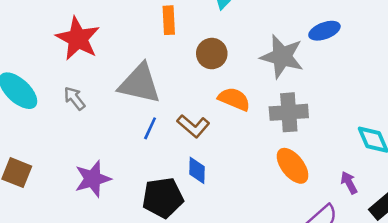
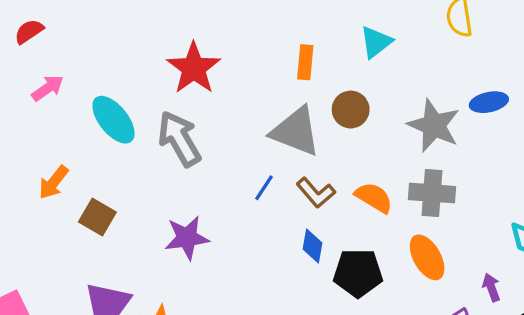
gray triangle: (140, 84) -> (296, 131), moved
gray arrow: (75, 98) -> (179, 139), size x1.8
orange semicircle: (234, 99) -> (374, 198), moved
black pentagon: (163, 198) -> (358, 273), moved

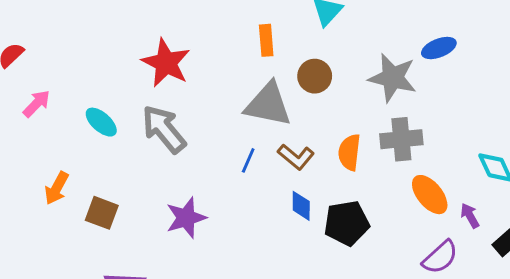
cyan ellipse: (113, 120) -> (101, 122), size x0.7
orange semicircle: (374, 198) -> (349, 152), turned -105
orange ellipse: (427, 257) -> (430, 195), moved

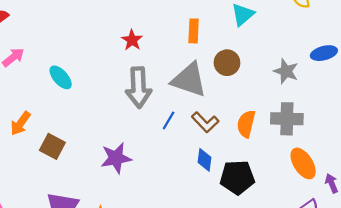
red star: (166, 63) -> (132, 40), moved, size x0.6
gray star: (393, 78) -> (286, 71), size x0.7
gray arrow: (164, 129) -> (138, 87), moved, turned -150

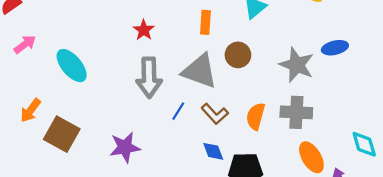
gray star: (286, 71) -> (297, 65), size x1.4
cyan ellipse: (61, 77) -> (72, 66), size x1.4
brown square: (52, 146) -> (62, 134), size x1.4
blue diamond: (205, 160) -> (213, 151), turned -30

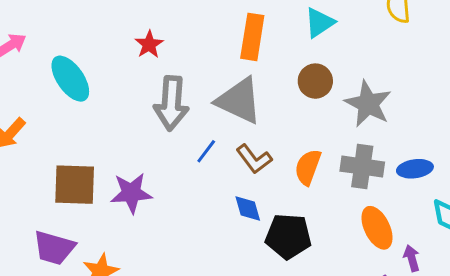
orange rectangle: (205, 22) -> (252, 37), size x1.4
red star: (144, 30) -> (149, 44), moved
blue ellipse: (335, 48) -> (415, 169), moved
brown circle: (238, 55) -> (315, 81), moved
brown square: (62, 134) -> (75, 185), moved, turned -32

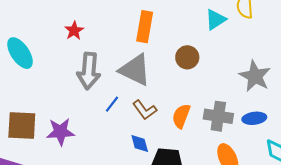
cyan triangle: (319, 23) -> (216, 20), moved
gray star: (368, 104) -> (255, 76), moved

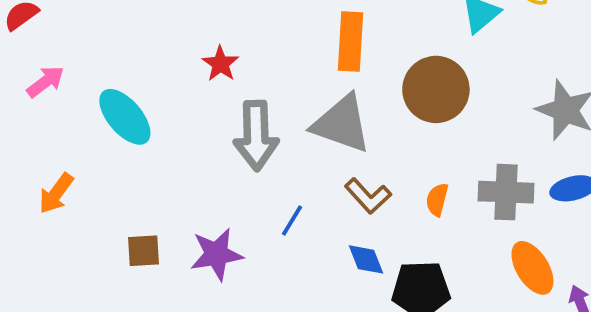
brown circle: (187, 57) -> (436, 89), size x1.5
blue line: (112, 104) -> (292, 220), moved
orange semicircle: (181, 116) -> (437, 200), size x0.7
brown square: (22, 125) -> (144, 251), size x0.6

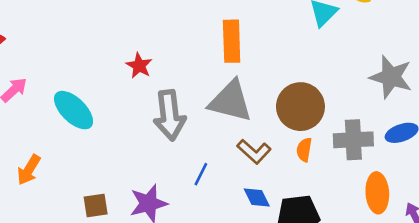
brown circle: (436, 89) -> (300, 107), moved
orange ellipse: (532, 268) -> (377, 193), turned 33

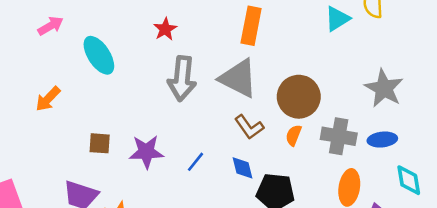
blue line: (201, 174) -> (195, 162), moved

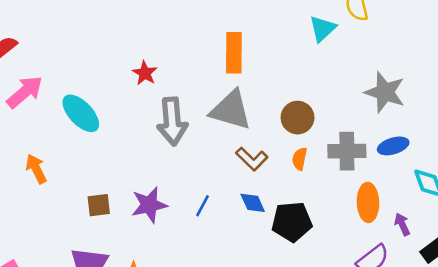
pink arrow: (51, 26) -> (25, 92), size x1.4
brown circle: (299, 97) -> (298, 118), size x0.7
orange arrow: (48, 99) -> (36, 169), turned 120

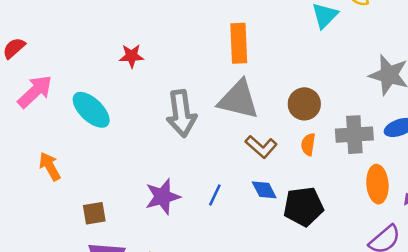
red star: (145, 73) -> (132, 56), moved, turned -30
brown square: (99, 205) -> (94, 213), moved

